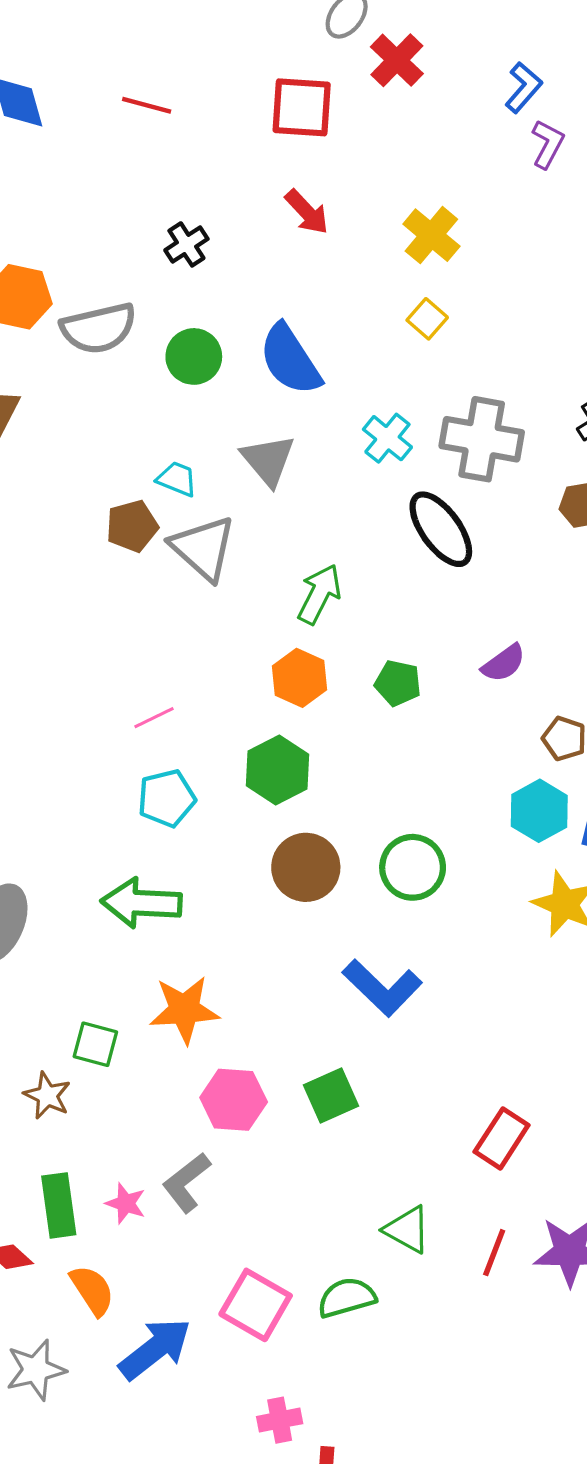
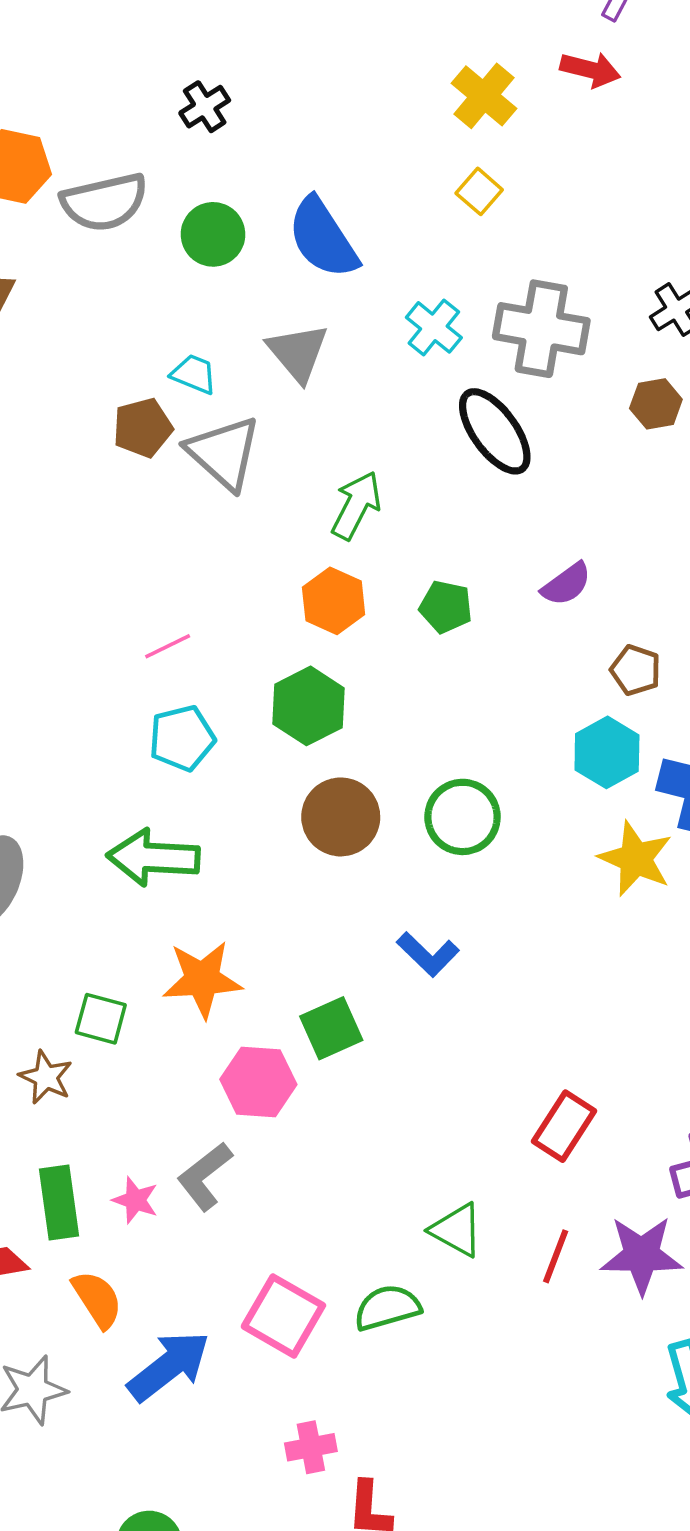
red arrow: (307, 212) -> (590, 70), moved, turned -33
blue L-shape: (382, 988) -> (428, 954), size x0.7
green square: (331, 1096) -> (331, 1028), moved

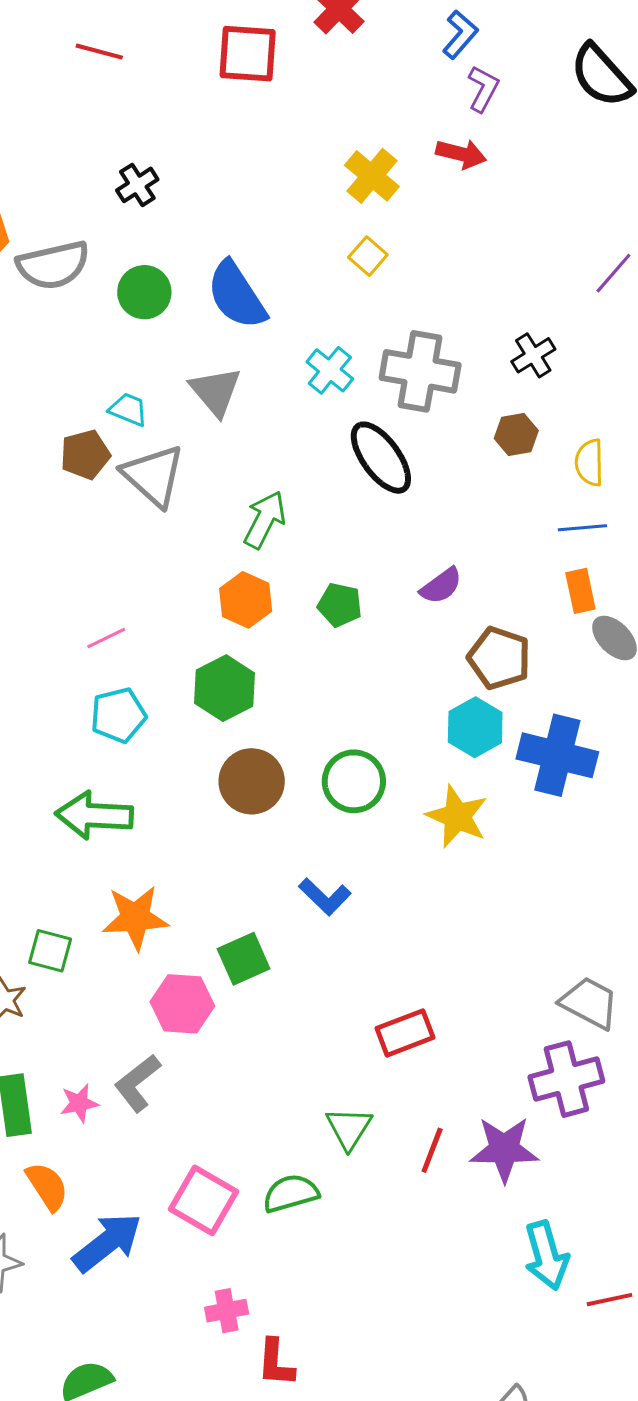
brown pentagon: (636, 670) -> (499, 658), size x1.5
yellow star: (636, 859) -> (457, 816), moved
red rectangle: (564, 1126) -> (405, 1033), moved, turned 36
pink star: (135, 1200) -> (79, 1103), turned -30
green triangle: (457, 1230) -> (349, 1128), turned 33

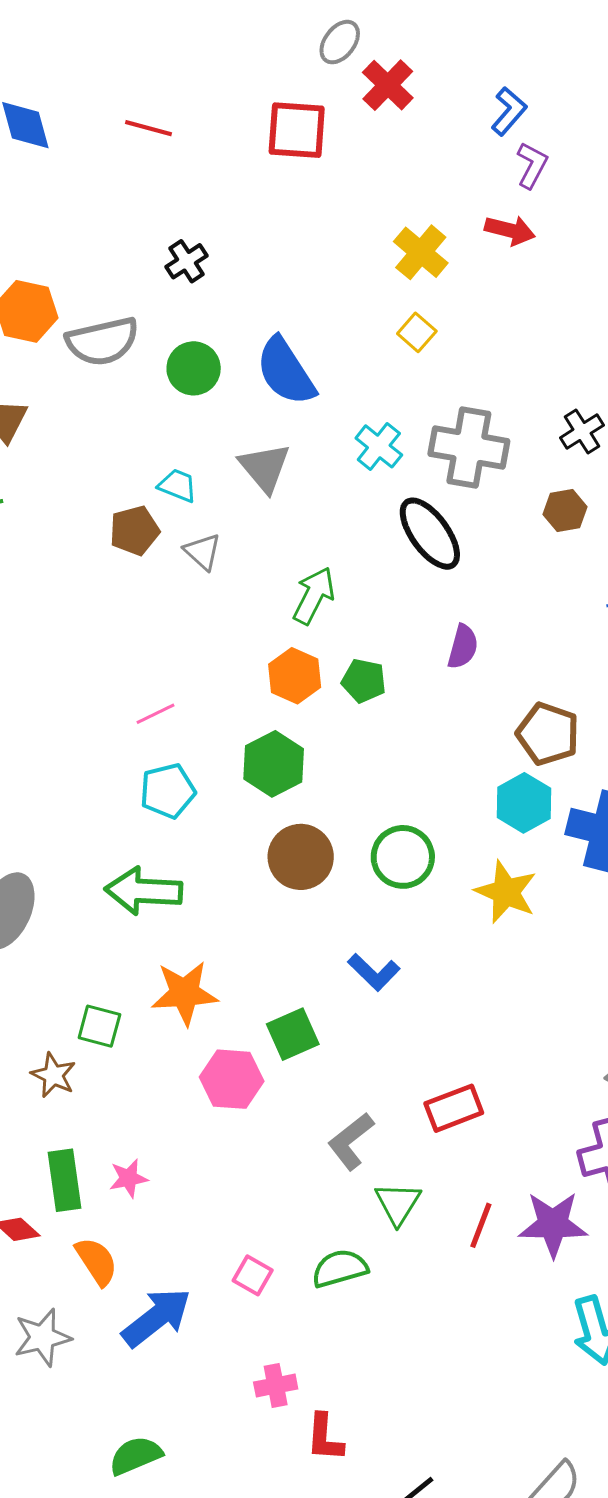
gray triangle: (153, 476) -> (203, 552), size x0.6
purple semicircle: (441, 586) -> (463, 647), moved, turned -39
green pentagon: (340, 605) -> (364, 681), moved
gray L-shape: (137, 1083) -> (351, 1141), moved
pink square: (204, 1200) -> (253, 1275), size x0.6

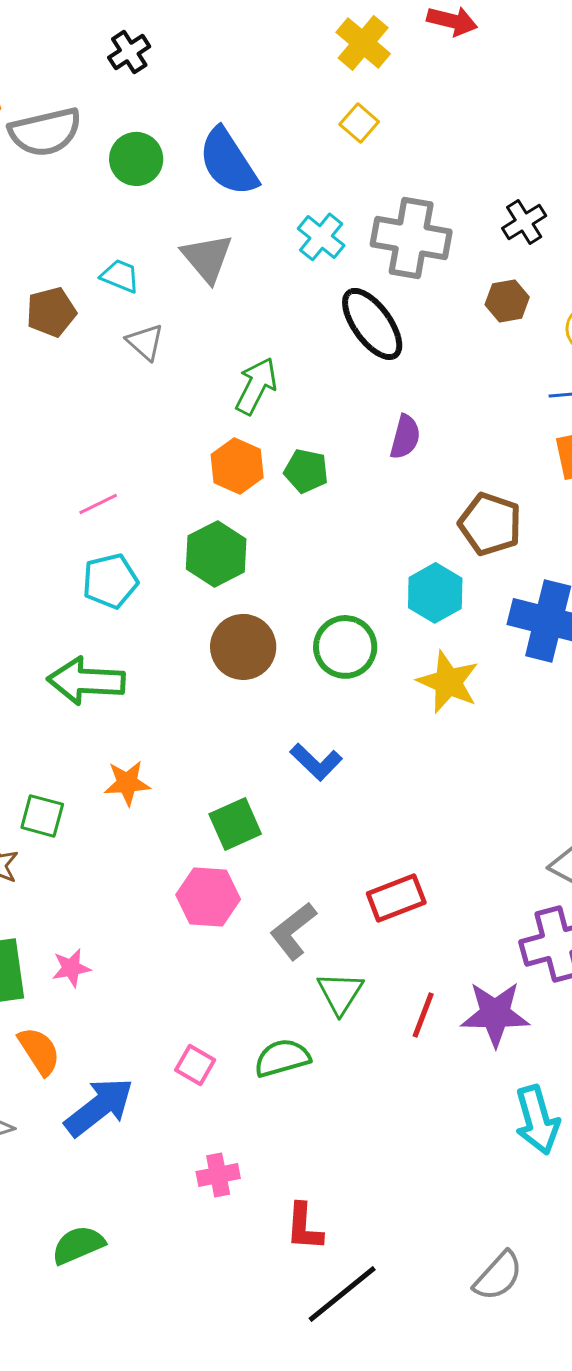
brown pentagon: (135, 531) -> (51, 312), moved
cyan hexagon: (524, 803) -> (435, 593), moved
orange star: (185, 993) -> (127, 783), size x0.7
pink hexagon: (232, 1079) -> (208, 897), moved
red L-shape: (325, 1438) -> (304, 1227), moved

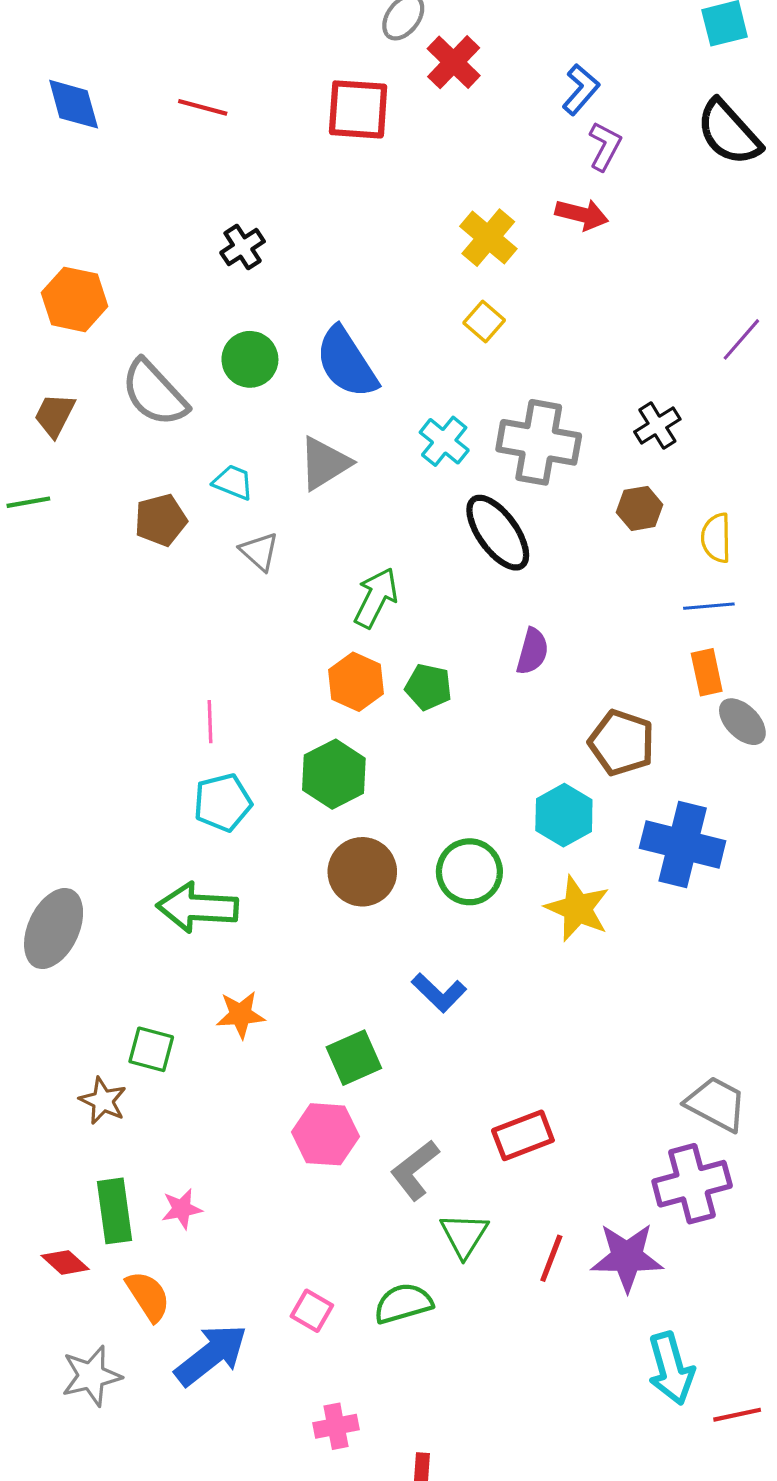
gray semicircle: (45, 132) -> (154, 393), moved, turned 60
gray triangle: (207, 258) -> (324, 463), turned 38
pink line: (98, 504) -> (210, 722), turned -66

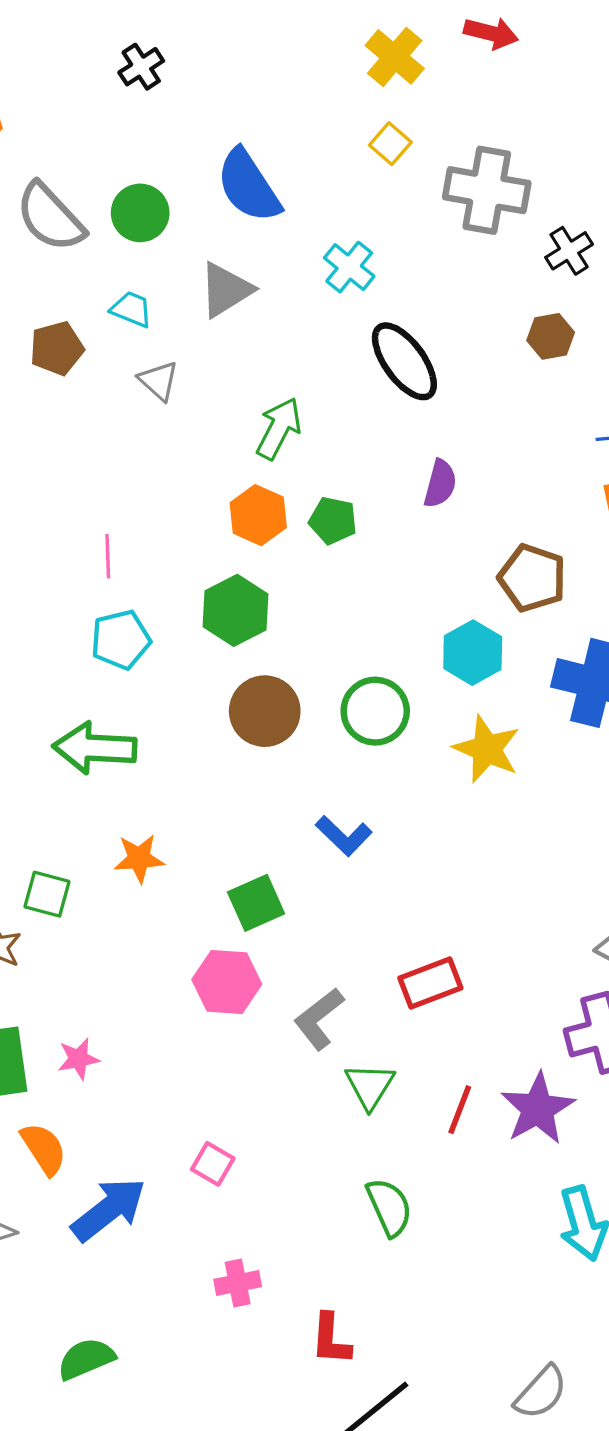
green circle: (250, 359) -> (140, 213), moved
gray cross: (539, 442) -> (487, 190), moved
purple star: (627, 1257) -> (538, 1109), turned -30
green semicircle: (403, 1303) -> (389, 1207), moved, turned 82

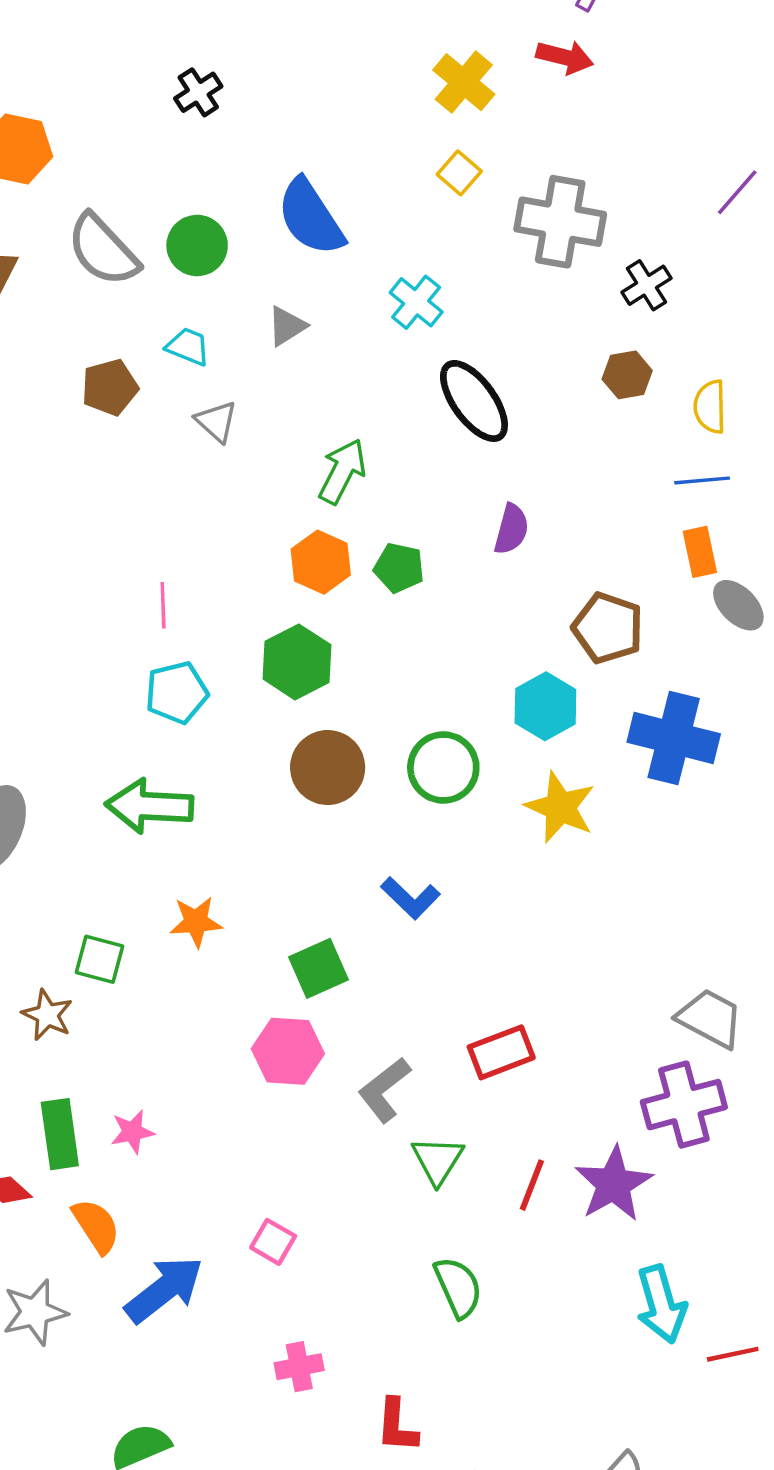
gray triangle: (226, 290) -> (287, 326), size x0.7

